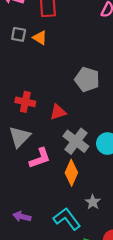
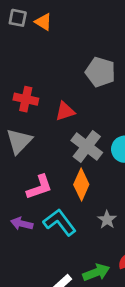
pink L-shape: (40, 158) -> (39, 187), moved
purple arrow: (22, 217) -> (22, 224), moved
cyan L-shape: (67, 219) -> (60, 222), moved

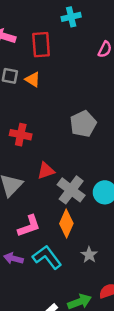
gray pentagon: (100, 72) -> (83, 124), turned 30
red cross: (26, 99) -> (21, 135), moved
red triangle: (65, 111) -> (46, 171), moved

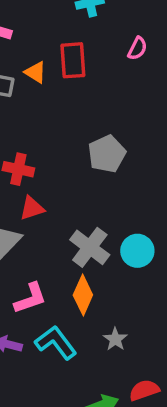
red rectangle: (41, 45) -> (73, 60), moved
orange triangle: (33, 79) -> (35, 72), moved
red triangle: (46, 171) -> (32, 208), moved

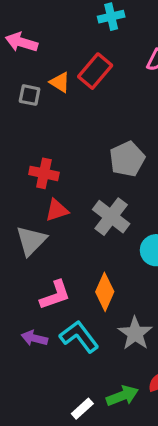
red rectangle: (73, 60) -> (95, 71), turned 44
gray cross: (90, 247) -> (111, 217), moved
gray star: (115, 339) -> (135, 333), size x1.5

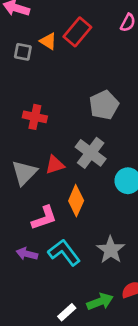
red triangle: (57, 210) -> (55, 165), moved
orange diamond: (105, 292) -> (76, 201), moved

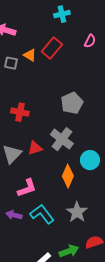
orange diamond: (76, 201) -> (68, 176), moved

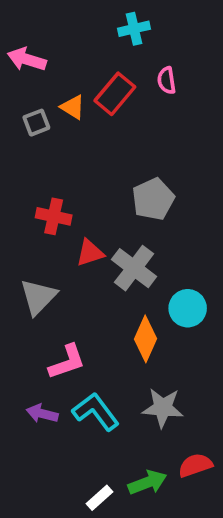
pink semicircle: (90, 41) -> (167, 80), moved, turned 144
gray square: (11, 63) -> (36, 123), turned -32
red triangle: (35, 148) -> (90, 253), moved
gray star: (77, 212) -> (163, 408), turned -30

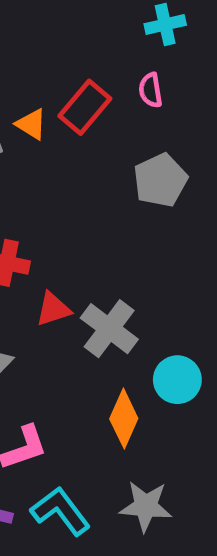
cyan cross: (134, 29) -> (165, 24), moved
gray pentagon: (153, 199) -> (160, 180), moved

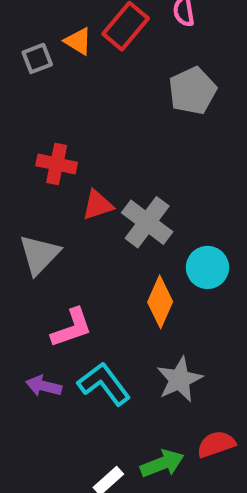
gray star: (146, 506) -> (179, 380), turned -30

